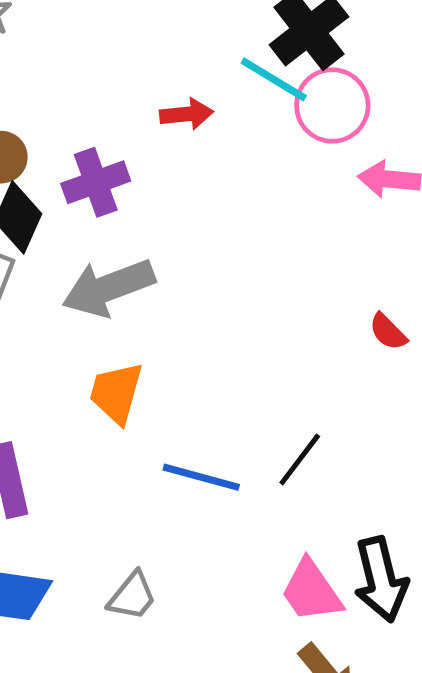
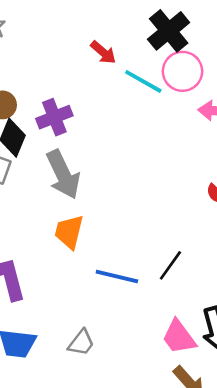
cyan line: (274, 79) -> (143, 81), moved
red arrow: (187, 114) -> (103, 52), moved, turned 48
gray arrow: (108, 288) -> (63, 174), turned -93

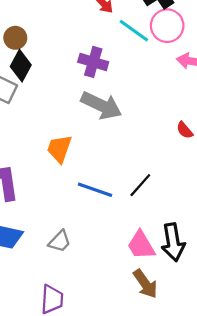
purple cross: (54, 117) -> (93, 62), moved, turned 32
gray arrow: (63, 174) -> (101, 105), moved, turned -45

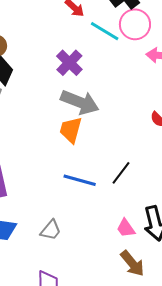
purple cross: (93, 62) -> (69, 63), turned 32
orange trapezoid: (59, 149) -> (71, 130), moved
pink trapezoid: (141, 245) -> (126, 228), size x0.7

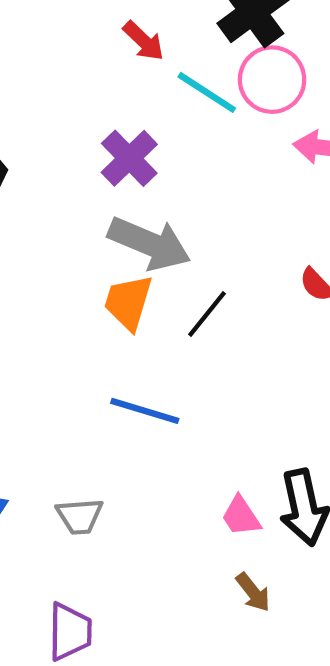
black line: (121, 173) -> (207, 314), moved
gray trapezoid: (51, 230) -> (80, 516), turned 45
brown arrow: (132, 263) -> (253, 592), size x0.7

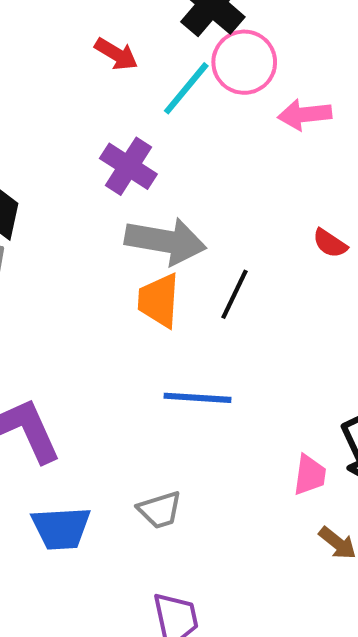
cyan line: (207, 92) -> (186, 88), turned -70
pink trapezoid: (241, 516) -> (310, 475), turned -126

